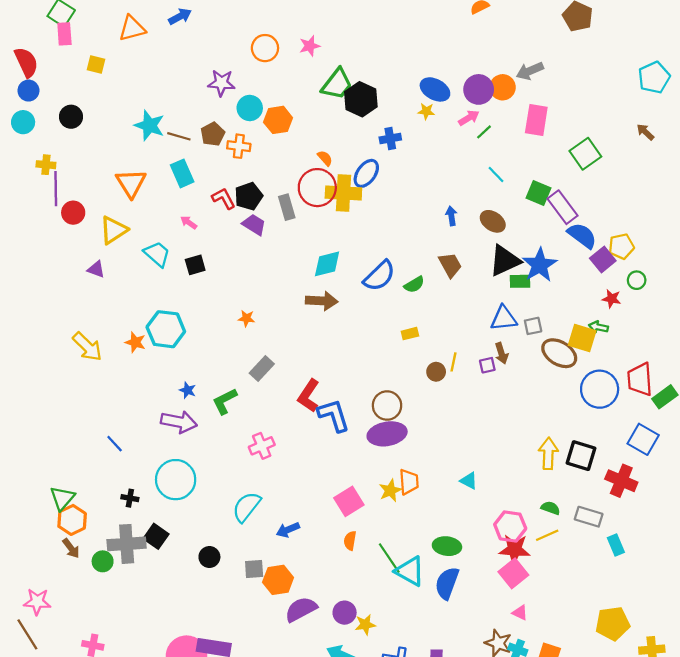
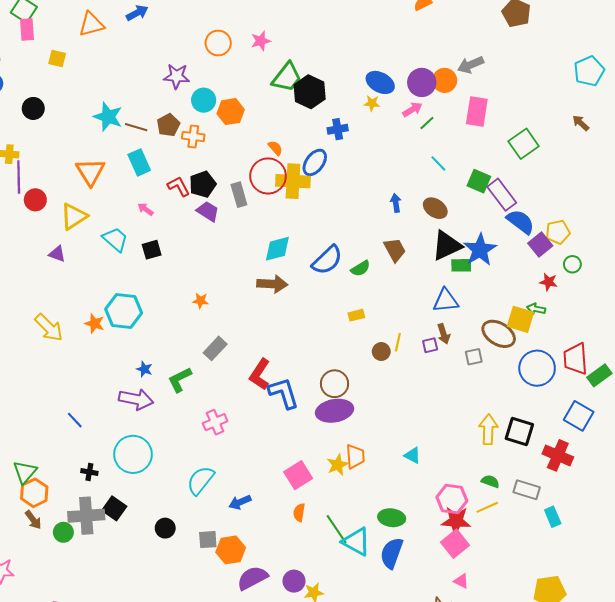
gray square: (533, 326) -> (474, 357), moved

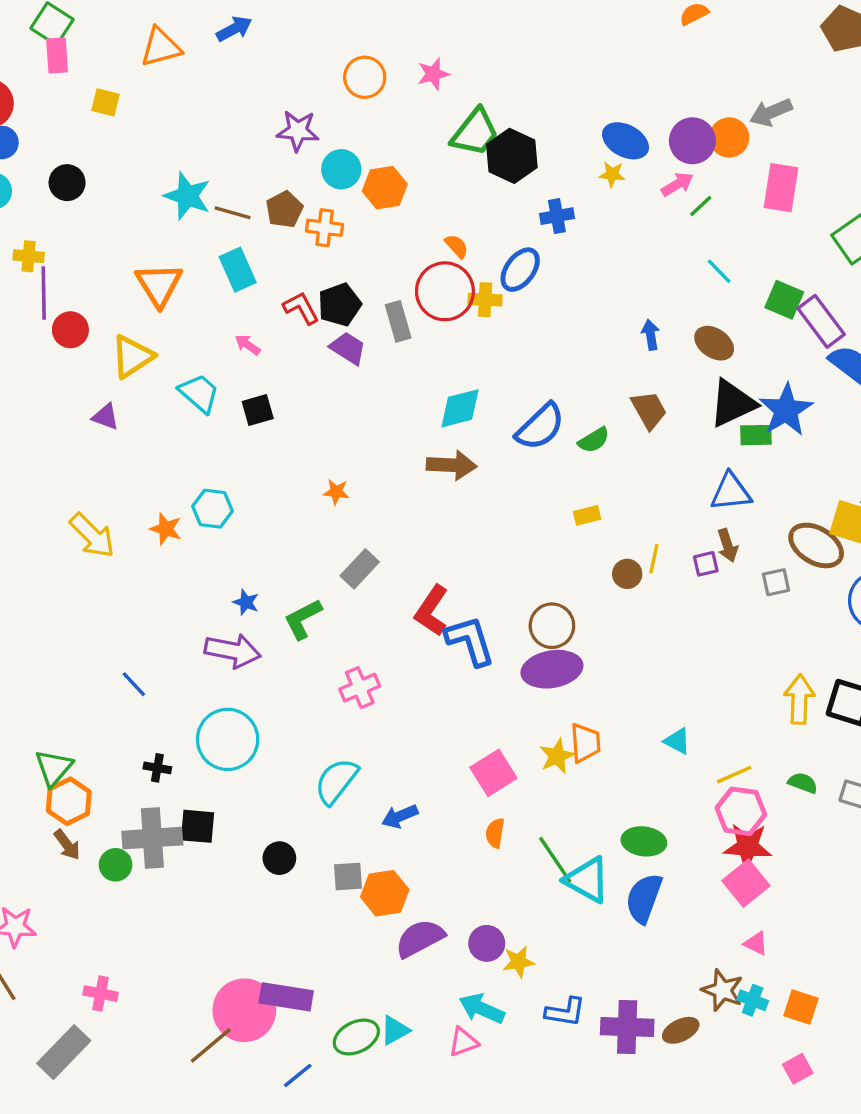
yellow cross: (293, 181) -> (485, 300), size x0.6
cyan hexagon: (124, 311) -> (213, 509), size x0.7
yellow line: (487, 507) -> (734, 775), moved
black square: (114, 508) -> (197, 826), turned -30

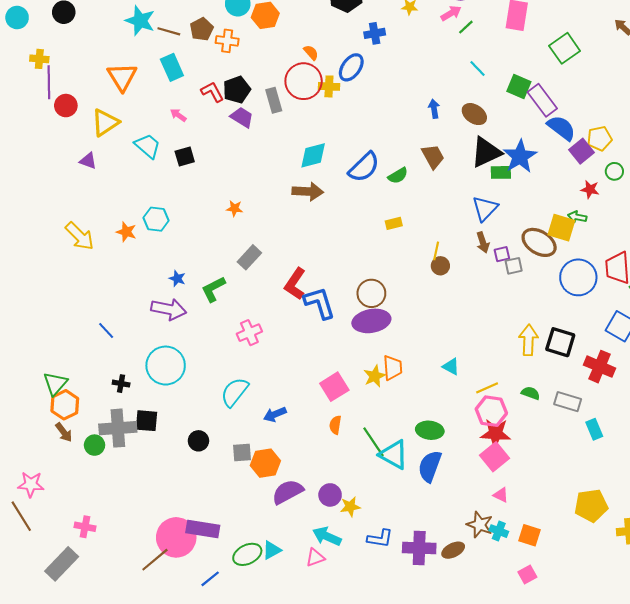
blue triangle: (731, 492) -> (485, 208), turned -40
purple square: (706, 564) -> (502, 254), moved
brown circle: (627, 574) -> (440, 266), moved

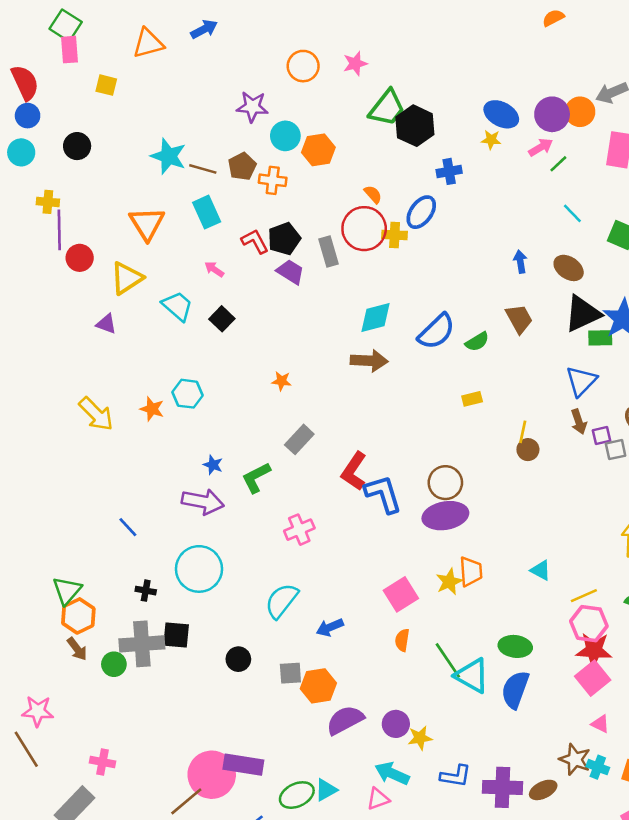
black square: (185, 156) -> (222, 319), turned -30

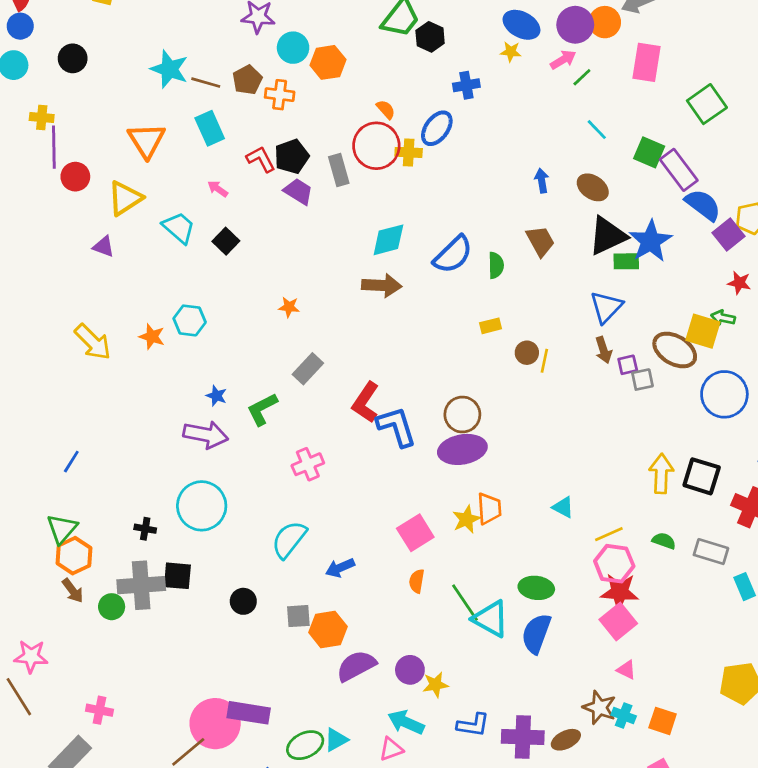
black hexagon: (415, 126) -> (430, 37), size x0.7
green semicircle: (477, 342) -> (496, 265), turned -60
brown circle: (528, 450) -> (527, 353), moved
blue line: (128, 527) -> (71, 462), moved, turned 75

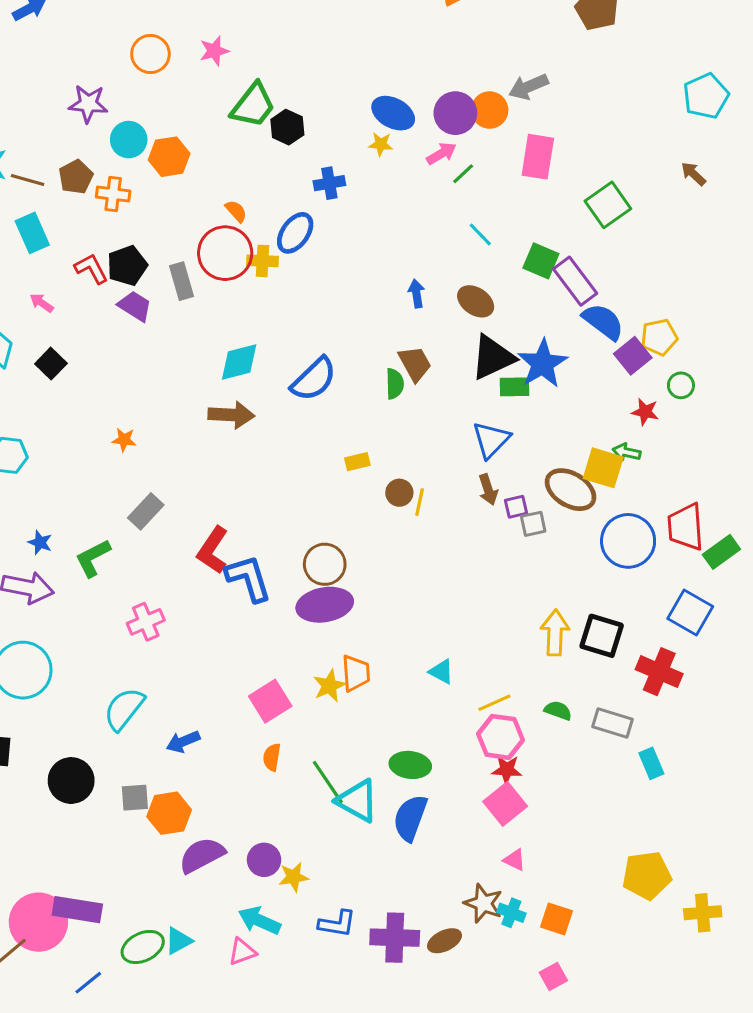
green semicircle: (496, 265) -> (395, 384), moved
red star: (620, 592) -> (507, 770), size x0.7
black circle: (243, 601) -> (71, 781), size x1.5

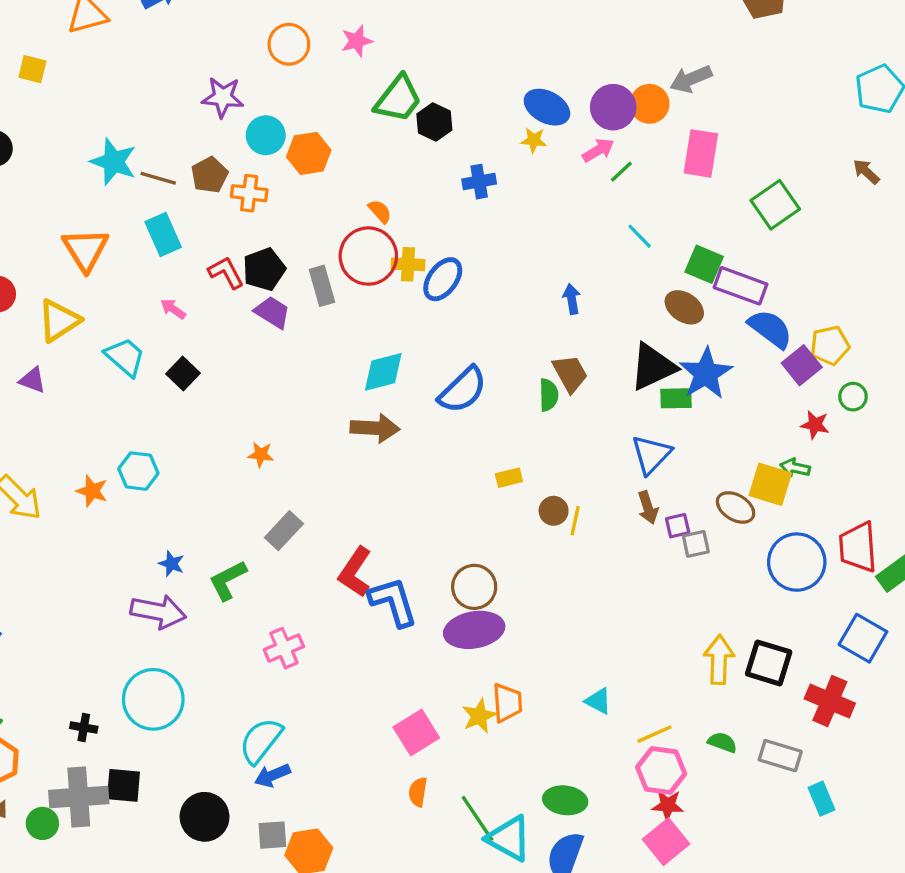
blue ellipse: (295, 233) -> (443, 279), moved
purple rectangle: (575, 281) -> (741, 286), turned -33
brown ellipse: (476, 301) -> (684, 307), moved
brown ellipse: (570, 490) -> (736, 507), size x0.7
blue arrow: (183, 742) -> (272, 775), moved

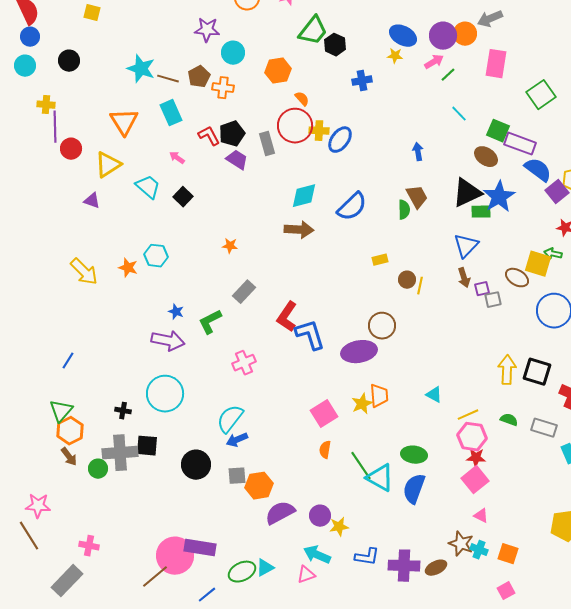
orange hexagon: (309, 153) -> (278, 71), moved
brown circle: (474, 587) -> (382, 326), moved

